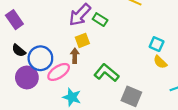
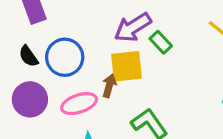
yellow square: (82, 40) -> (126, 66), size x1.5
blue circle: (40, 58) -> (65, 57), moved

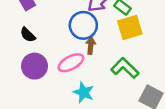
blue circle: (65, 57) -> (83, 25), moved
yellow square: (126, 66) -> (130, 27), moved

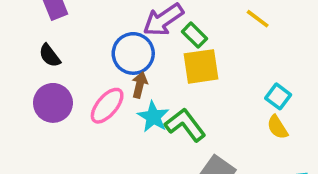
pink ellipse: (71, 63) -> (107, 106), turned -30
cyan star: (84, 92) -> (153, 117), moved

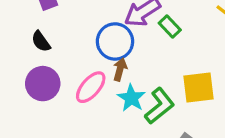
yellow square: (201, 66) -> (199, 88), moved
green L-shape: (185, 125) -> (160, 106), turned 87

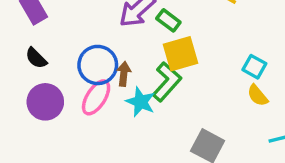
blue circle: (115, 41) -> (98, 65), moved
yellow square: (199, 88) -> (180, 54), moved
green L-shape: (160, 106) -> (167, 82), moved

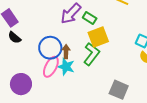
black semicircle: (36, 58) -> (15, 38), moved
purple circle: (45, 102) -> (21, 84), moved
cyan star: (141, 102) -> (66, 67), moved

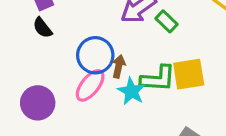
yellow square: (98, 37) -> (189, 74), moved
green L-shape: (92, 54) -> (158, 79), turned 45
cyan star: (66, 67) -> (131, 91), moved

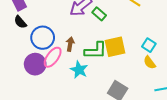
blue circle: (95, 55) -> (43, 38), moved
cyan star: (131, 91) -> (79, 70), moved
purple circle: (38, 103) -> (35, 64), moved

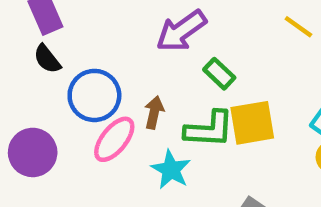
green rectangle: (99, 14) -> (219, 74), moved
purple circle: (35, 64) -> (33, 152), moved

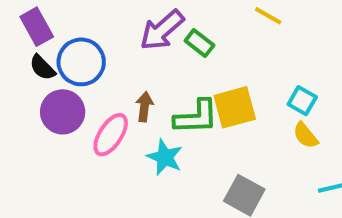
green rectangle: (219, 74) -> (199, 43), moved
blue circle: (94, 95) -> (81, 62), moved
purple circle: (33, 152) -> (63, 112), moved

